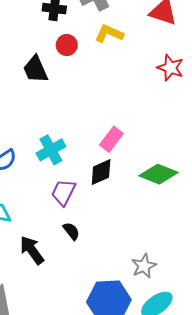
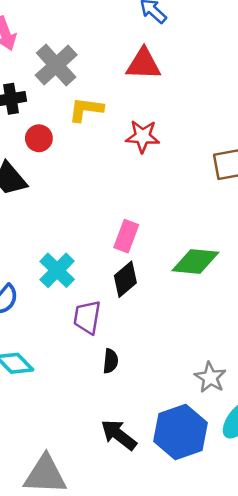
red star: (170, 68) -> (143, 136), moved
black semicircle: (71, 231) -> (111, 361), turned 60
black arrow: (32, 250) -> (119, 435), moved

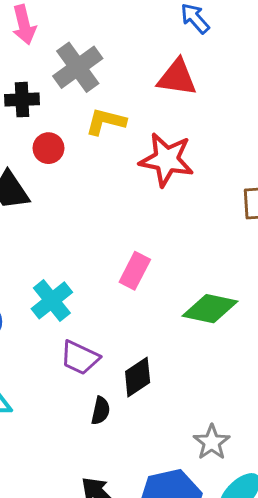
red star: (143, 136) -> (167, 160), size x1.4
black diamond: (125, 279) -> (138, 377), moved
purple trapezoid: (87, 317) -> (80, 358), turned -81

